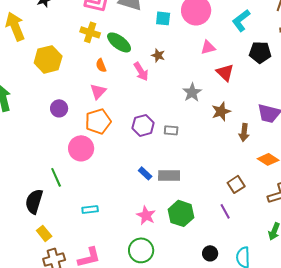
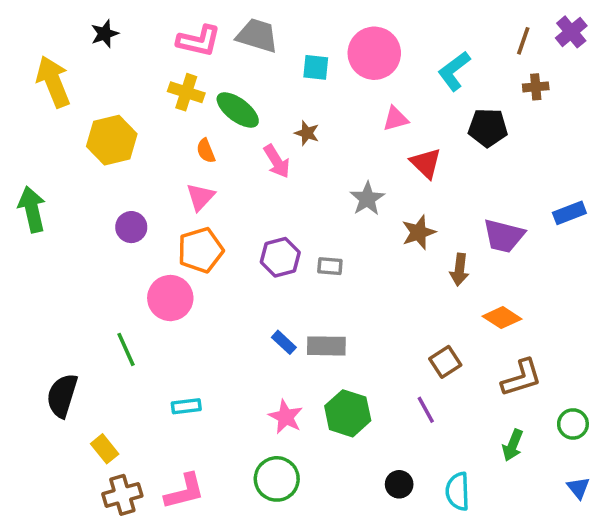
black semicircle: (34, 201) -> (62, 396), moved

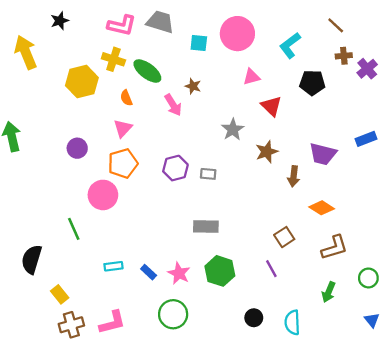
purple cross: (571, 32) -> (367, 69), moved
brown line: (523, 41) -> (336, 25), turned -66
yellow hexagon: (112, 140) -> (82, 82), moved
blue rectangle: (284, 342) -> (149, 272), moved

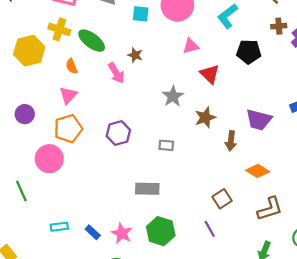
gray rectangle: (208, 174) -> (166, 145), moved

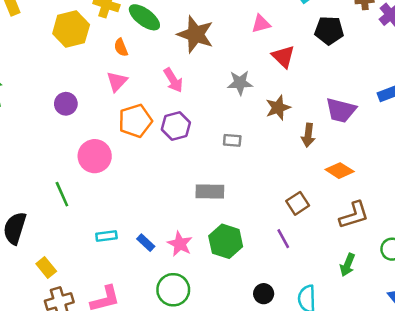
brown star: (135, 55) -> (196, 34), size x2.0
pink arrow: (116, 73) -> (173, 80), moved
gray star: (173, 96) -> (240, 83), turned 30
orange pentagon: (68, 129) -> (135, 121), moved

